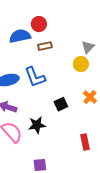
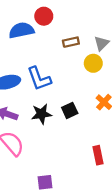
brown rectangle: (45, 46) -> (71, 42), moved
black star: (37, 125) -> (41, 114), moved

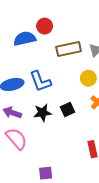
brown rectangle: (71, 42) -> (69, 49), size x1.6
yellow circle: (93, 63) -> (88, 78), moved

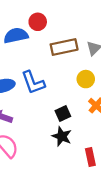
black star: (42, 113) -> (62, 136), moved, turned 30

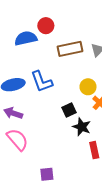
yellow circle: (86, 79) -> (88, 87), moved
black star: (62, 136) -> (82, 127), moved

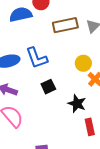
black square: (69, 110) -> (48, 87), moved

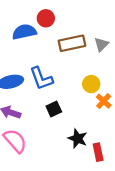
black star: (77, 104) -> (78, 138), moved

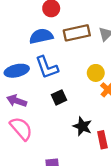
blue semicircle: (24, 32) -> (41, 36), moved

